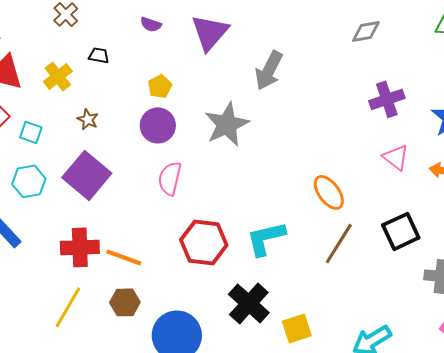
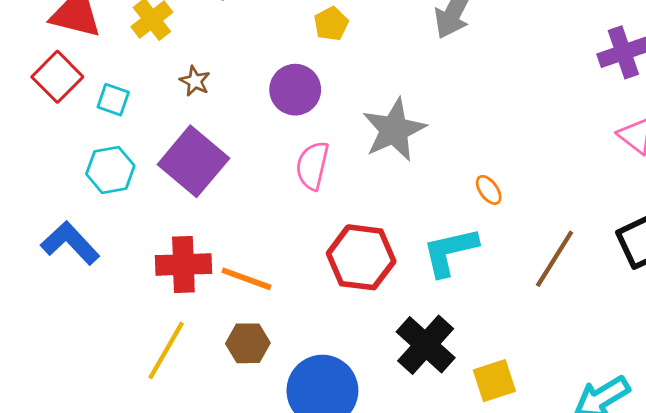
yellow pentagon: (160, 86) -> (331, 24), moved
gray star: (227, 124) -> (394, 130), moved
orange ellipse: (329, 192) -> (489, 190), moved, size x0.6

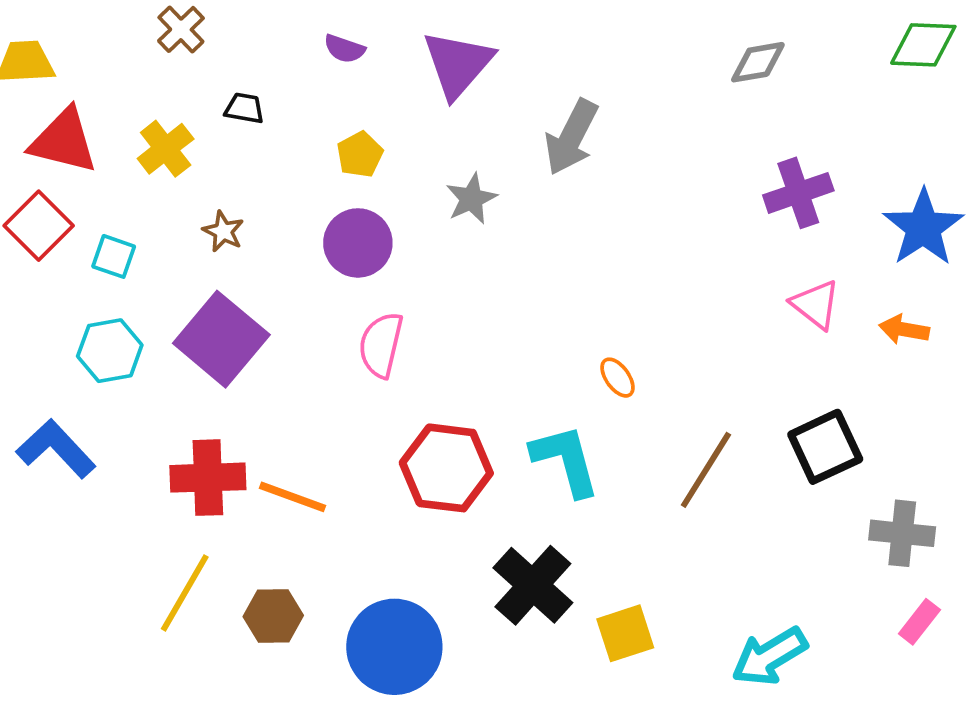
yellow pentagon: (331, 24) -> (360, 154), moved
gray star: (394, 130) -> (471, 199), moved, size x0.6
cyan L-shape: (450, 252) -> (566, 460), turned 88
brown hexagon: (248, 343) -> (273, 616), moved

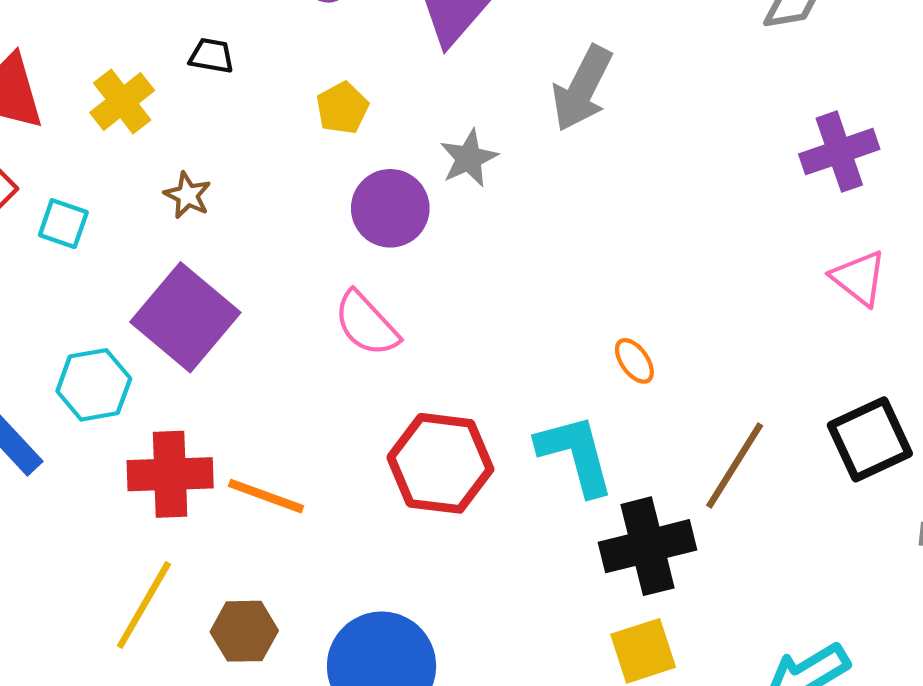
purple circle: (358, 243) -> (390, 208), moved
pink semicircle: (381, 345) -> (366, 324), turned -56
cyan hexagon: (110, 351) -> (94, 385), moved
black cross: (533, 585) -> (647, 546), moved, turned 34

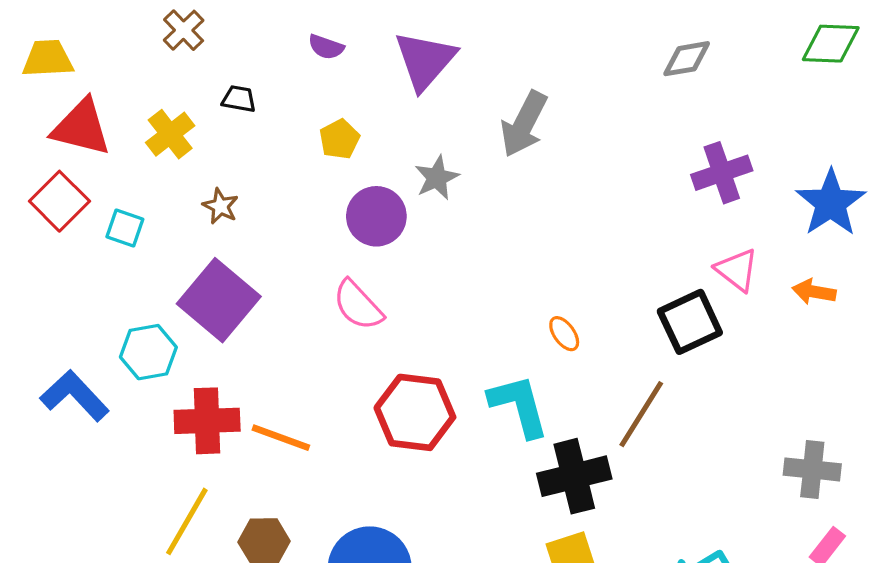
black square: (870, 439) -> (690, 322), moved

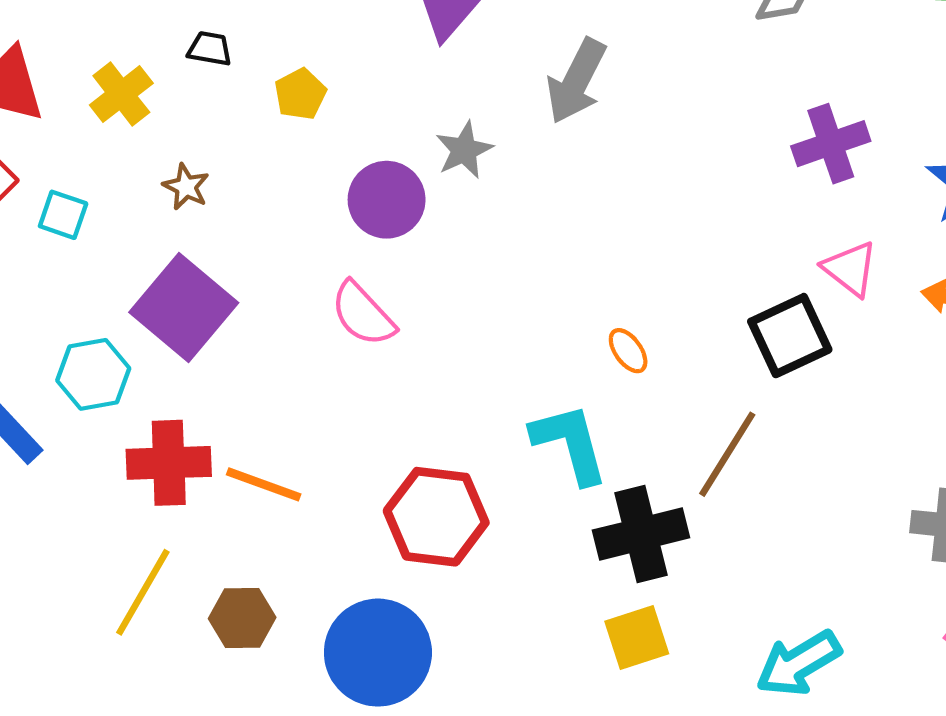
yellow pentagon: (339, 139) -> (300, 94), moved
red hexagon: (415, 412) -> (436, 517), moved

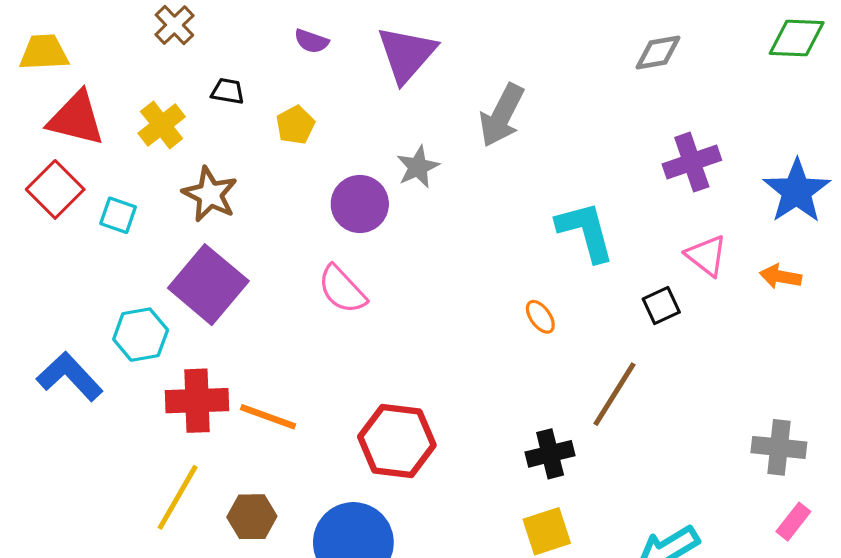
brown star: (186, 187) -> (210, 194), size x1.6
black square: (790, 336) -> (661, 306), size x0.6
cyan L-shape: (570, 443) -> (585, 231), moved
black cross: (641, 534) -> (550, 454), size x0.7

